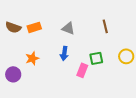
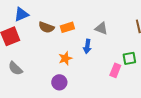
blue arrow: (64, 53) -> (87, 46), moved
purple circle: (13, 74) -> (59, 82), moved

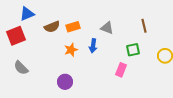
brown semicircle: (46, 27) -> (52, 27), turned -42
orange star: (65, 58) -> (71, 50), moved
green square: (129, 58) -> (133, 50), moved

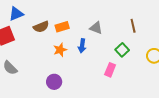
green square: (133, 50) -> (122, 50), turned -32

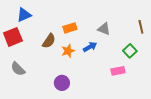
brown semicircle: (41, 27) -> (49, 41), moved, turned -35
blue arrow: (82, 46) -> (90, 47), turned -128
pink rectangle: (110, 70) -> (118, 71), turned 56

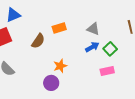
blue arrow: (90, 47) -> (92, 47), moved
orange star: (68, 51) -> (60, 66), moved
green square: (130, 51) -> (110, 49), moved

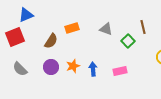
blue arrow: (92, 47) -> (93, 69), moved, turned -64
green square: (110, 49) -> (128, 41), moved
purple circle: (51, 83) -> (51, 67), moved

